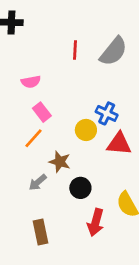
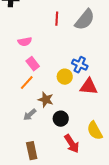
red arrow: (96, 222) -> (72, 144), turned -48

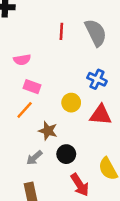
gray semicircle: (85, 20) -> (96, 33), turned -65
pink rectangle: (33, 64) -> (32, 87), turned -32
blue cross: (80, 65) -> (97, 79), moved
gray arrow: (30, 115) -> (34, 158), moved

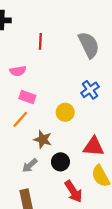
red line: (61, 31) -> (40, 41), moved
blue cross: (97, 79) -> (90, 90), turned 30
red triangle: (101, 115) -> (94, 147), moved

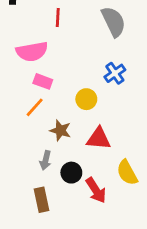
pink semicircle: (18, 71) -> (32, 52), size x1.6
red triangle: (94, 147) -> (99, 139), moved
black circle: (60, 162) -> (71, 173), moved
gray arrow: (30, 165) -> (46, 160), turned -35

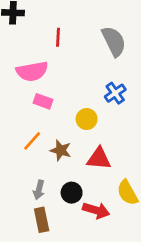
orange line: (35, 107) -> (32, 141), moved
gray arrow: (46, 160) -> (39, 190), moved
red arrow: (96, 190) -> (96, 210), turned -40

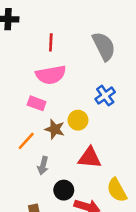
pink semicircle: (32, 71) -> (51, 75), moved
brown star: (61, 150) -> (55, 129), moved
gray arrow: (39, 190) -> (43, 165), moved

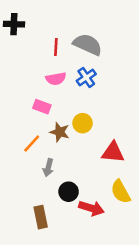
gray semicircle: (104, 46) -> (88, 44), moved, turned -40
pink semicircle: (51, 75) -> (56, 79), size x0.7
blue cross: (105, 96) -> (86, 77), moved
red triangle: (90, 158) -> (113, 152), moved

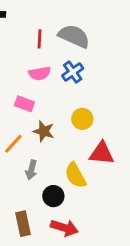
yellow circle: (83, 123) -> (82, 119), moved
yellow semicircle: (121, 192) -> (75, 175), moved
red arrow: (91, 208) -> (64, 228), moved

